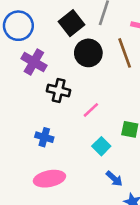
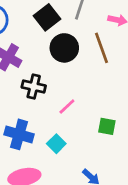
blue cross: (44, 137) -> (19, 134), size x1.5
cyan square: (101, 146) -> (56, 144), moved

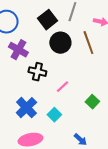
green square: (107, 126) -> (92, 102), turned 32
blue cross: (19, 134) -> (26, 108), turned 30

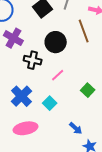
black circle: (60, 43) -> (56, 42), moved

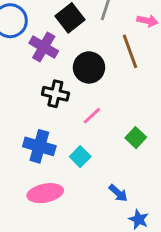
purple cross: (13, 38) -> (44, 47), moved
blue cross: (21, 96) -> (39, 146), turned -30

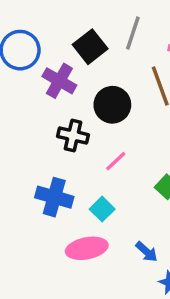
pink ellipse: (45, 193) -> (87, 248), moved

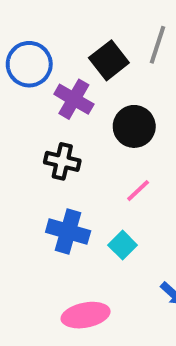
black cross: (73, 136) -> (62, 161), moved
pink ellipse: (87, 248) -> (86, 315), moved

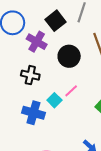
cyan square: (123, 245) -> (54, 100), moved

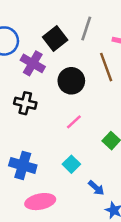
cyan square: (54, 100) -> (71, 164), moved
blue cross: (33, 113) -> (23, 165), moved

